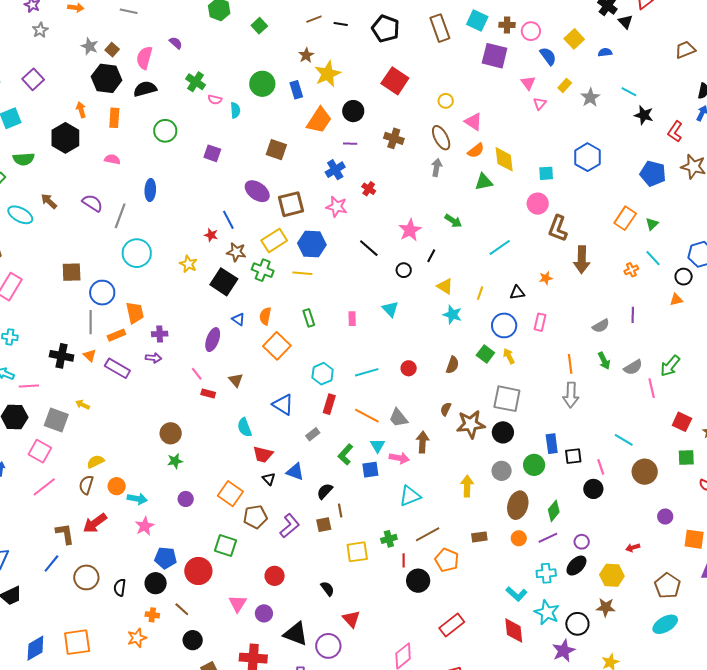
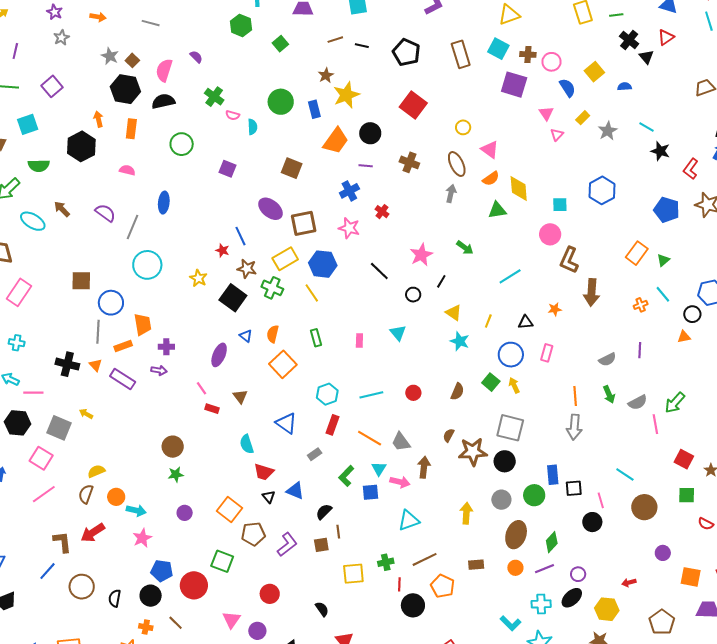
yellow line: (302, 273) -> (312, 293), turned 48

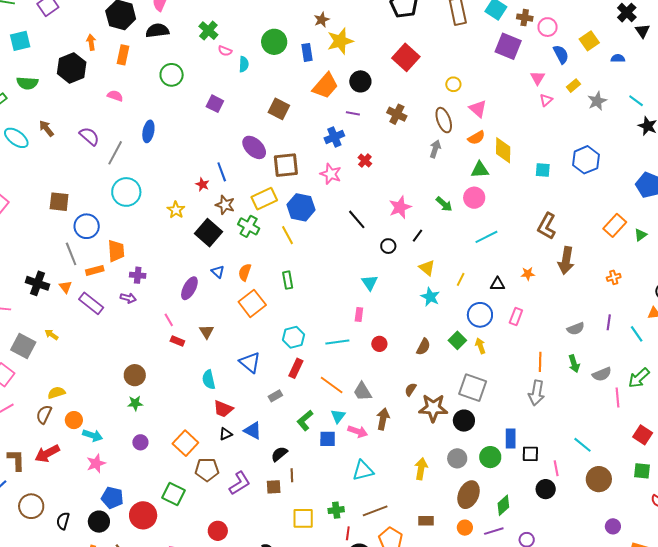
pink circle: (550, 234) -> (474, 198), moved
cyan line: (663, 294) -> (637, 334), moved
gray line: (98, 332) -> (71, 254), turned -30
pink rectangle: (359, 341) -> (359, 314), moved
black triangle: (269, 497) -> (226, 434), turned 40

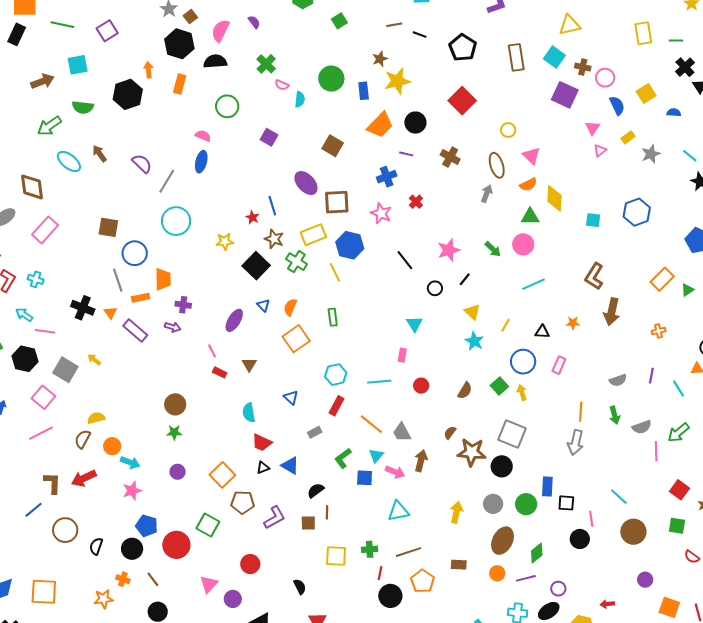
pink semicircle: (115, 96) -> (203, 136), moved
yellow star: (176, 210) -> (225, 241), turned 30
blue triangle: (250, 362) -> (291, 397), size x0.7

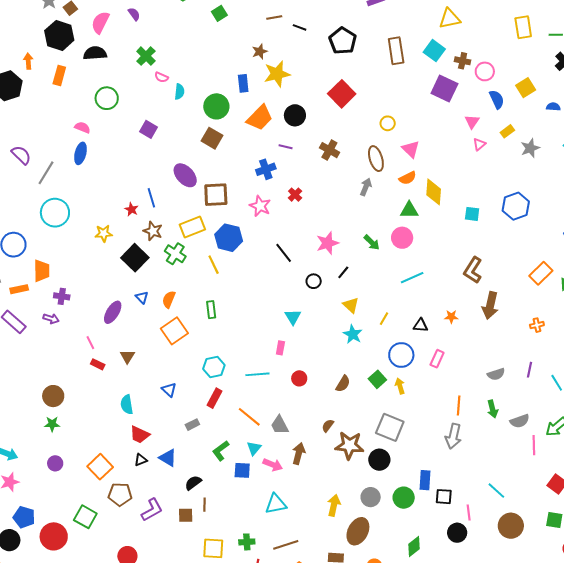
green circle: (331, 79) -> (216, 106), moved
brown ellipse: (503, 541) -> (358, 531), moved

